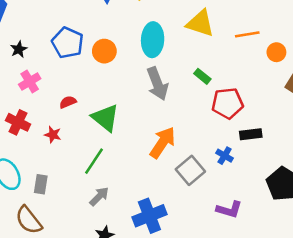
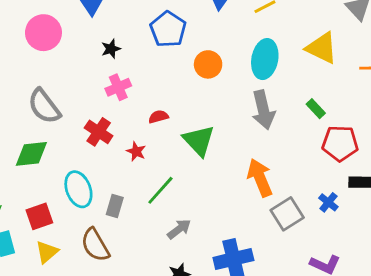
blue pentagon: (68, 43) -> (168, 29), moved
orange arrow: (163, 143) -> (260, 178), turned -64
green line: (94, 161) -> (160, 190), moved

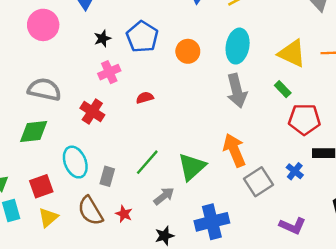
blue pentagon: (168, 29) -> (142, 37), moved
yellow triangle: (322, 48) -> (292, 53), moved
gray semicircle: (44, 106) -> (44, 89), turned 140
green triangle: (199, 141) -> (192, 167), moved, turned 32
red star: (136, 151) -> (124, 214), moved

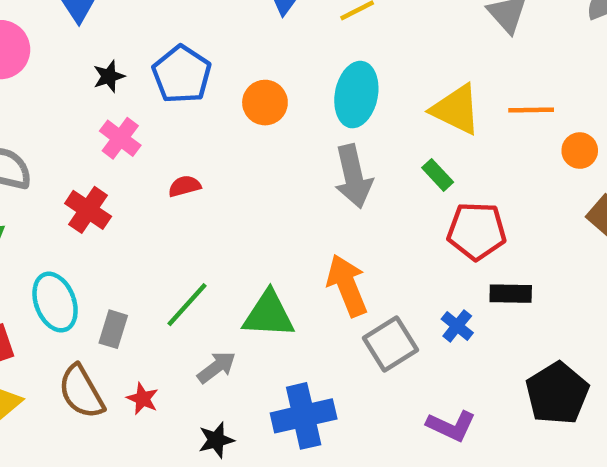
pink cross: (109, 72) -> (120, 138), turned -30
green triangle: (192, 167) -> (269, 314), turned 44

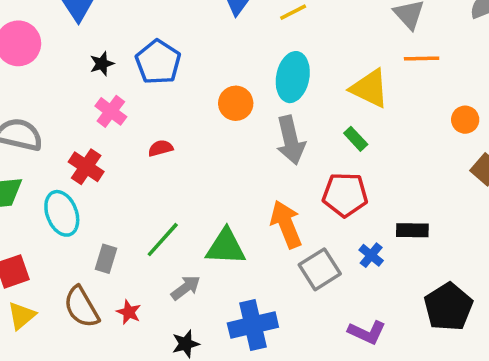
orange circle: (265, 103) -> (236, 103), moved
orange line: (531, 110) -> (422, 59), moved
red pentagon: (477, 231) -> (345, 195), moved
cyan ellipse: (55, 302) -> (62, 213), moved

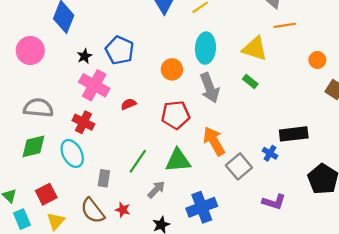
pink cross: (111, 111) -> (94, 85), size x1.5
red pentagon: (345, 195) -> (175, 115), moved
black rectangle: (412, 230) -> (294, 134), size x1.4

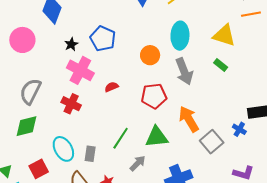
gray semicircle: (38, 108) -> (30, 91), turned -68
cyan ellipse: (72, 154) -> (63, 149), moved

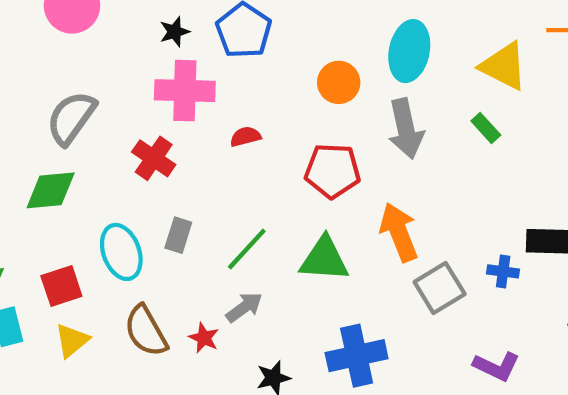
pink cross: (80, 70) -> (185, 91), turned -36
blue cross: (239, 129) -> (503, 271), turned -32
gray rectangle: (90, 154) -> (178, 235), moved
gray arrow: (138, 163) -> (244, 307), moved

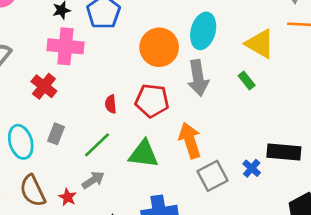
orange circle: (339, 82) -> (159, 47), size x1.5
red semicircle: (245, 137) -> (111, 104), moved, turned -84
blue cross: (503, 271) -> (252, 168), turned 30

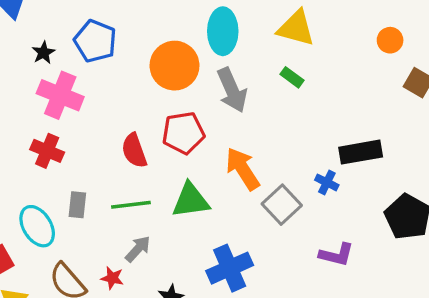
pink cross: (65, 46) -> (60, 95), turned 32
red semicircle: (111, 104) -> (134, 151), size x1.5
green line: (97, 145) -> (131, 205), turned 52

